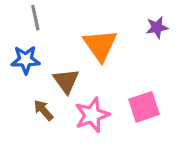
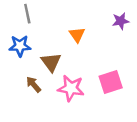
orange triangle: (100, 45) -> (77, 35), size x0.6
pink star: (92, 115) -> (71, 88), turned 30

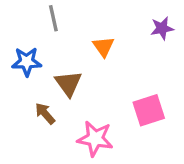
gray line: (27, 14) -> (53, 18), moved
pink star: (71, 88) -> (95, 139), moved

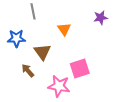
pink square: (149, 110) -> (80, 69), moved

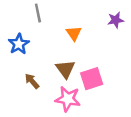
blue star: (16, 38) -> (19, 44), turned -30
brown triangle: (42, 52) -> (65, 69), moved

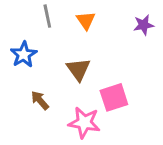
orange triangle: (74, 33) -> (86, 20), moved
brown triangle: (65, 69) -> (78, 69), moved

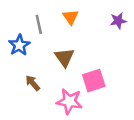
gray line: (47, 16) -> (39, 24), moved

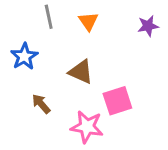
gray line: (39, 24) -> (49, 17), moved
brown triangle: (64, 57) -> (81, 72), turned -30

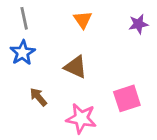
gray line: (49, 17) -> (24, 18), moved
pink square: (117, 101) -> (127, 98), moved

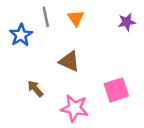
gray line: (24, 18) -> (46, 17), moved
blue star: (23, 53) -> (21, 35), moved

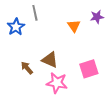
orange triangle: (76, 18) -> (74, 26), moved
brown triangle: (69, 61) -> (50, 60), moved

